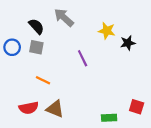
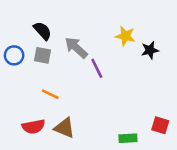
gray arrow: (64, 18) -> (76, 48), moved

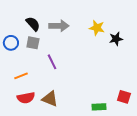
gray arrow: (76, 48) -> (59, 26), moved, turned 138
purple line: (97, 68) -> (52, 62), moved
orange line: (50, 94) -> (21, 76), moved, turned -48

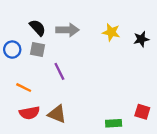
black star: (116, 39) -> (141, 39), moved
orange line: (21, 76) -> (24, 88), turned 48

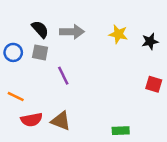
orange line: (24, 88) -> (16, 96), moved
red square: (142, 112) -> (154, 84), moved

